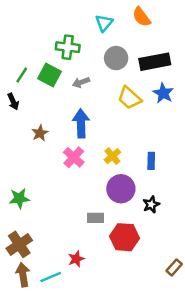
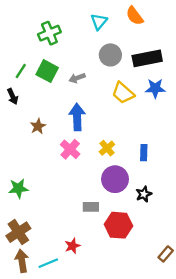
green cross: (68, 47) -> (49, 33), moved, turned -30
blue star: (163, 93) -> (155, 88), turned -30

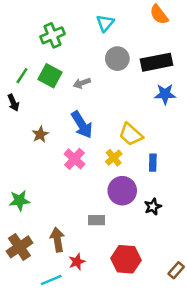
orange semicircle: (135, 16) -> (159, 15), moved
yellow trapezoid: (123, 93) -> (131, 134), moved
blue arrow: (77, 117) -> (82, 125), turned 150
red hexagon: (118, 225) -> (126, 259), moved
brown arrow: (22, 261) -> (57, 240), moved

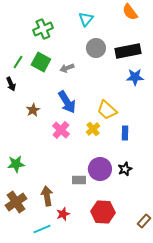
purple circle: (122, 191) -> (100, 169), moved

